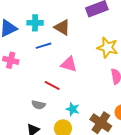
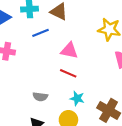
red line: (52, 86) -> (68, 73), moved

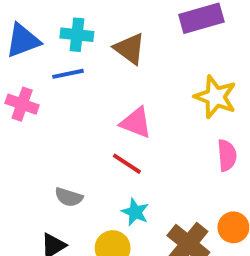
blue line: (40, 33) -> (68, 74), moved

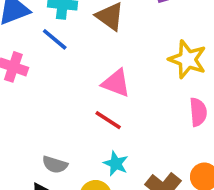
blue line: (68, 74) -> (55, 39), turned 52
gray semicircle: (69, 197) -> (55, 165), moved

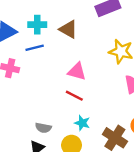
blue line: (55, 39) -> (35, 48), turned -48

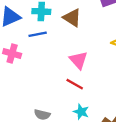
pink triangle: (77, 71) -> (78, 60), turned 30

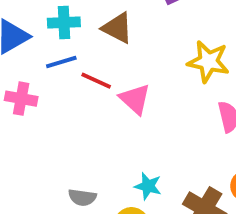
red line: (75, 84) -> (96, 81), moved

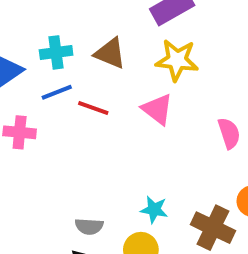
yellow star: (208, 62) -> (177, 60), moved
pink triangle: (135, 99) -> (157, 109), moved

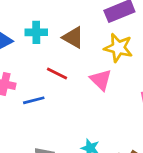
blue line: (57, 92) -> (34, 100), moved

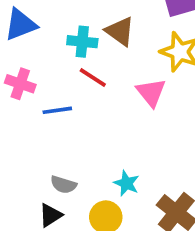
cyan cross: (36, 32) -> (82, 42), moved

